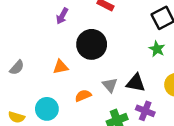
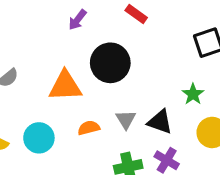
green star: (157, 49) -> (193, 94), moved
orange triangle: (61, 67) -> (65, 86), size x1.6

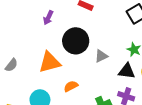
gray triangle: (126, 120) -> (101, 56), moved, turned 48
black triangle: (160, 122) -> (127, 71), moved

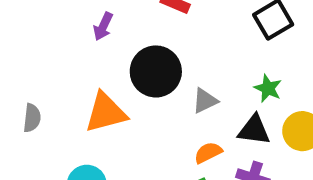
gray semicircle: (11, 65) -> (32, 118), turned -32
orange semicircle: (71, 86) -> (208, 153), moved

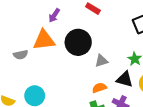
orange triangle: (106, 113) -> (44, 40), moved
gray semicircle: (32, 118) -> (21, 55), moved, turned 64

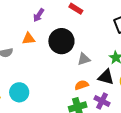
orange triangle: (44, 40) -> (29, 39), size x0.6

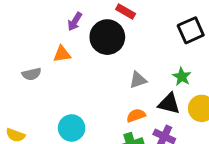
black circle: (61, 41) -> (107, 37), moved
cyan circle: (19, 92) -> (72, 128), moved

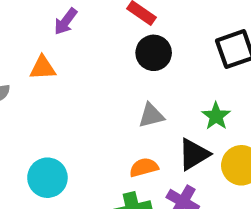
black circle: (107, 37) -> (154, 53), moved, size x0.7
black triangle: (169, 104) -> (194, 154), turned -50

